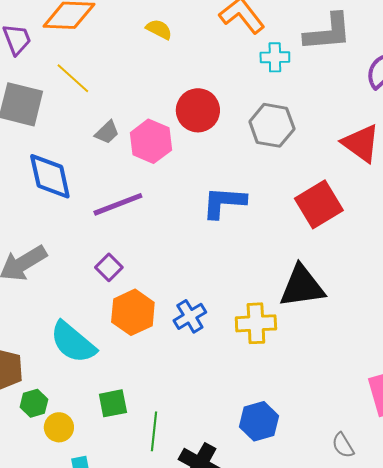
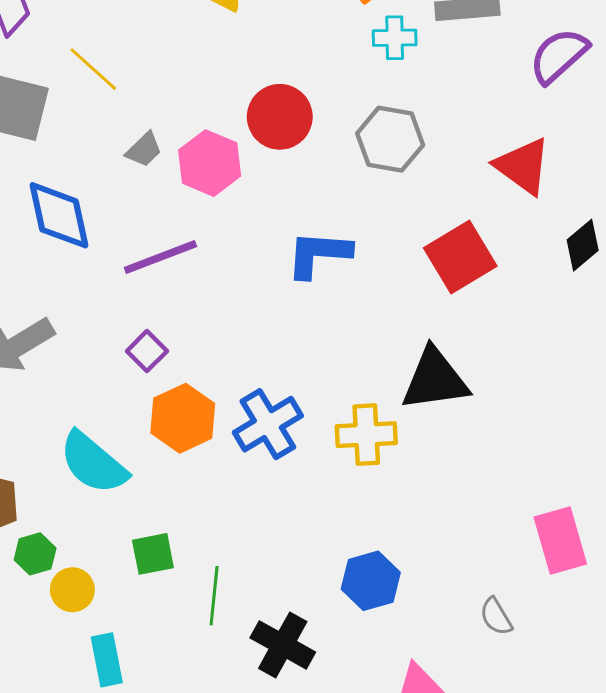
blue cross: (190, 316) -> (268, 424), size x1.4

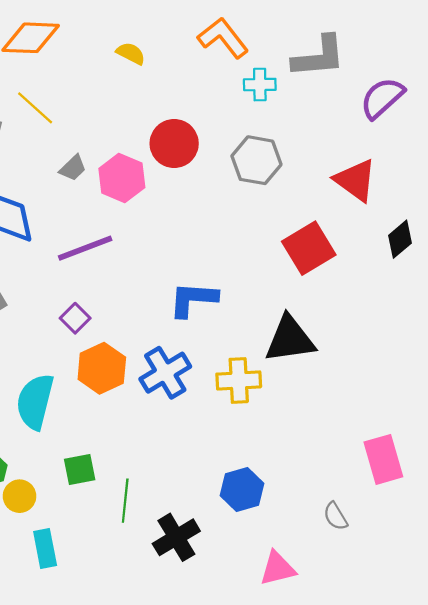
blue L-shape: (319, 254) -> (193, 299), moved
cyan semicircle: (93, 463) -> (35, 402), turned 64
black cross: (283, 645) -> (176, 537), turned 30

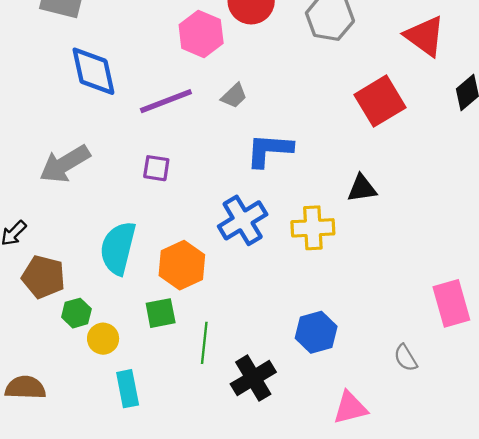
gray trapezoid: (73, 168) -> (234, 96), moved
purple square: (75, 318) -> (156, 168), turned -36
black triangle: (290, 339) -> (362, 188), size x0.6
orange hexagon: (102, 368) -> (182, 265), moved

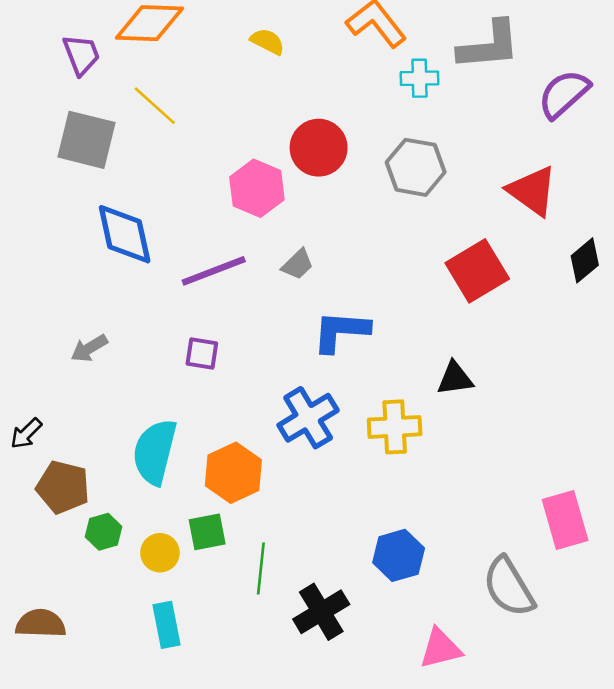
gray arrow: (65, 164) -> (89, 348), size x0.6
yellow circle: (103, 339) -> (160, 553), moved
gray semicircle: (406, 358) -> (509, 587), size x1.8

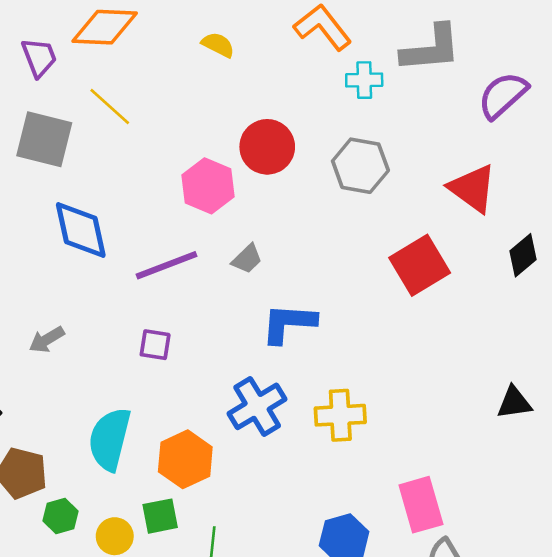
black triangle: (455, 378) -> (514, 403), moved
pink rectangle: (565, 520) -> (421, 505), moved

